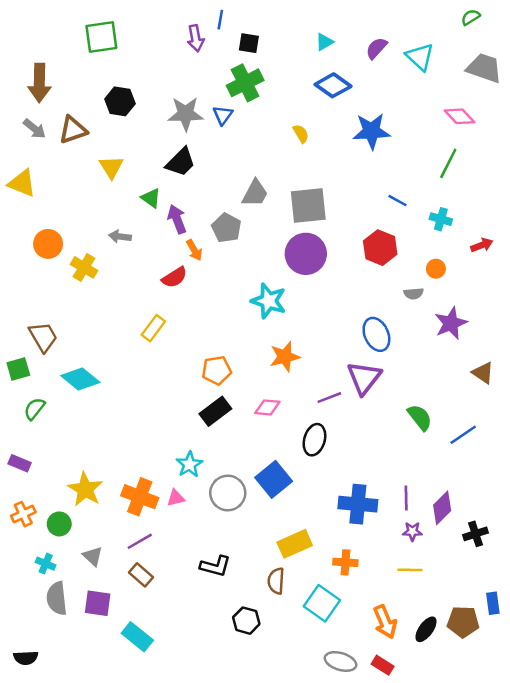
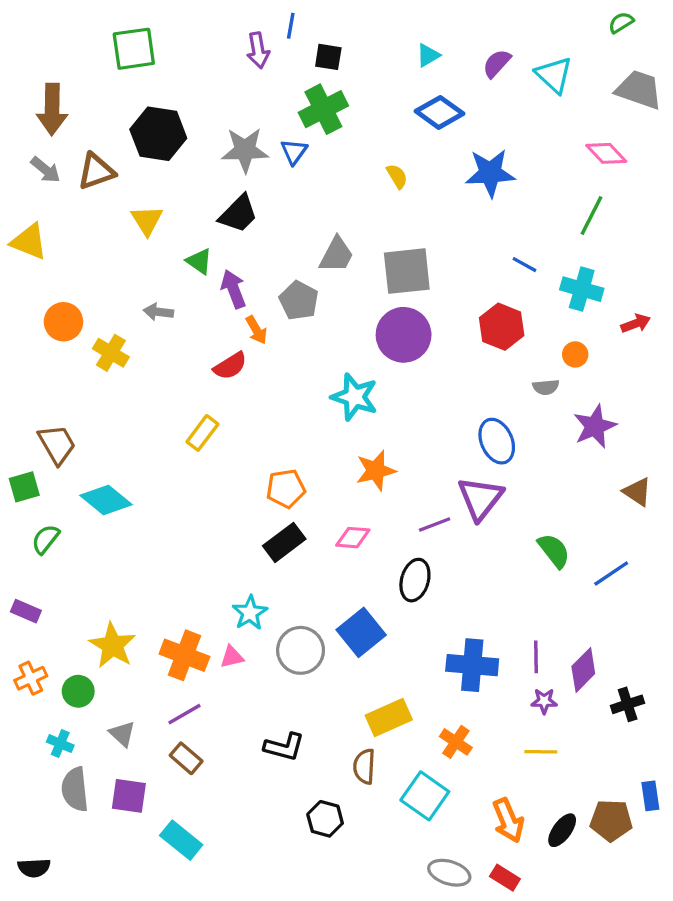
black hexagon: (120, 101) -> (158, 134), size x1.4
cyan cross: (441, 219) -> (582, 289), size x1.4
orange cross: (345, 562) -> (456, 742), turned 30

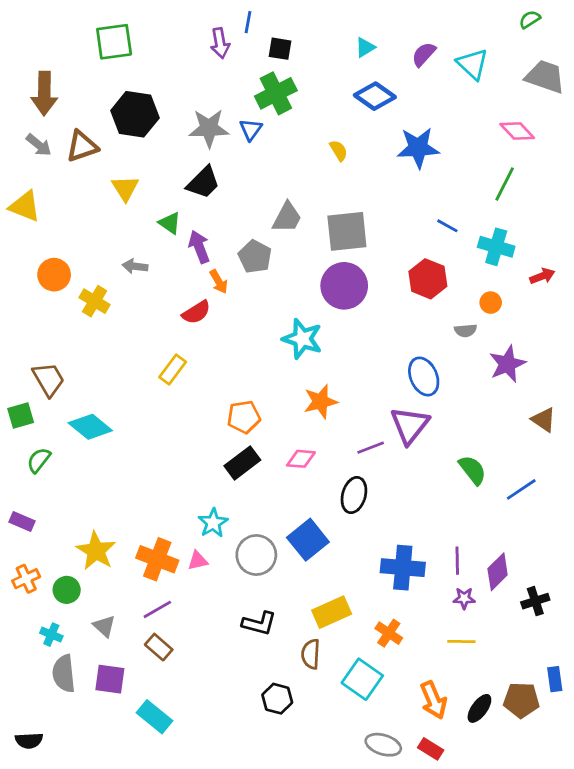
black L-shape: (284, 747) -> (259, 623), moved

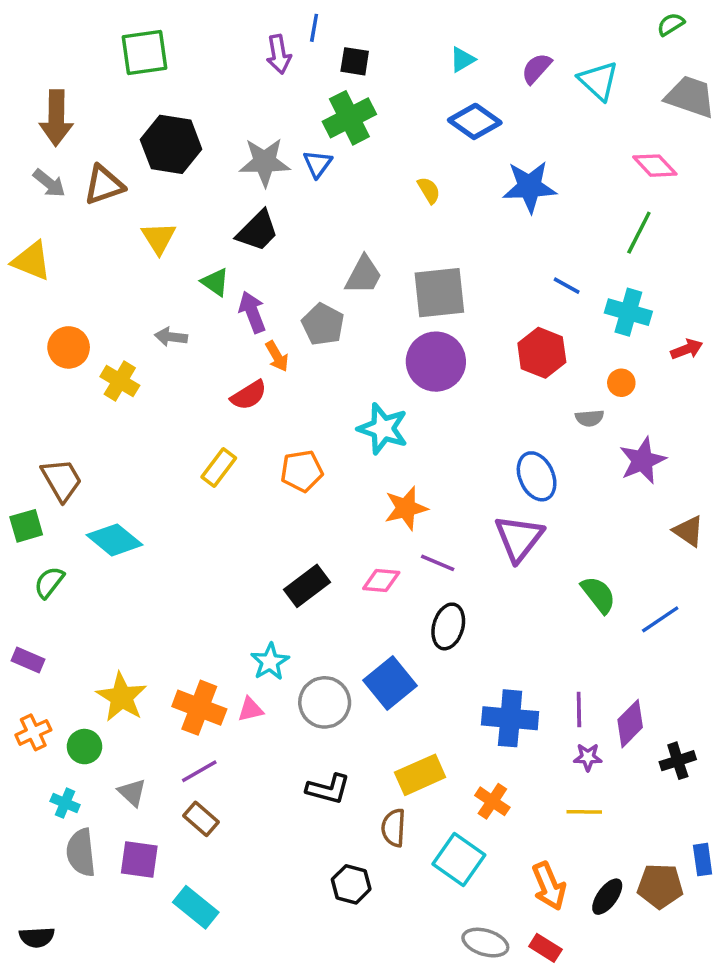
orange pentagon: (244, 417) -> (302, 471), moved
purple line: (371, 448) -> (438, 563), moved, turned 44

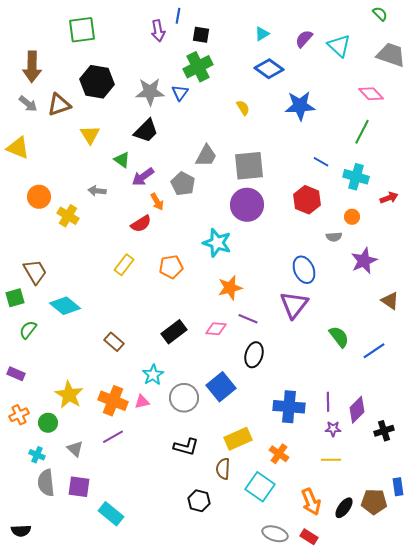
green semicircle: (671, 24) -> (380, 14), turned 77
purple arrow: (252, 312) -> (143, 177), turned -105
brown rectangle: (201, 819) -> (114, 342), moved

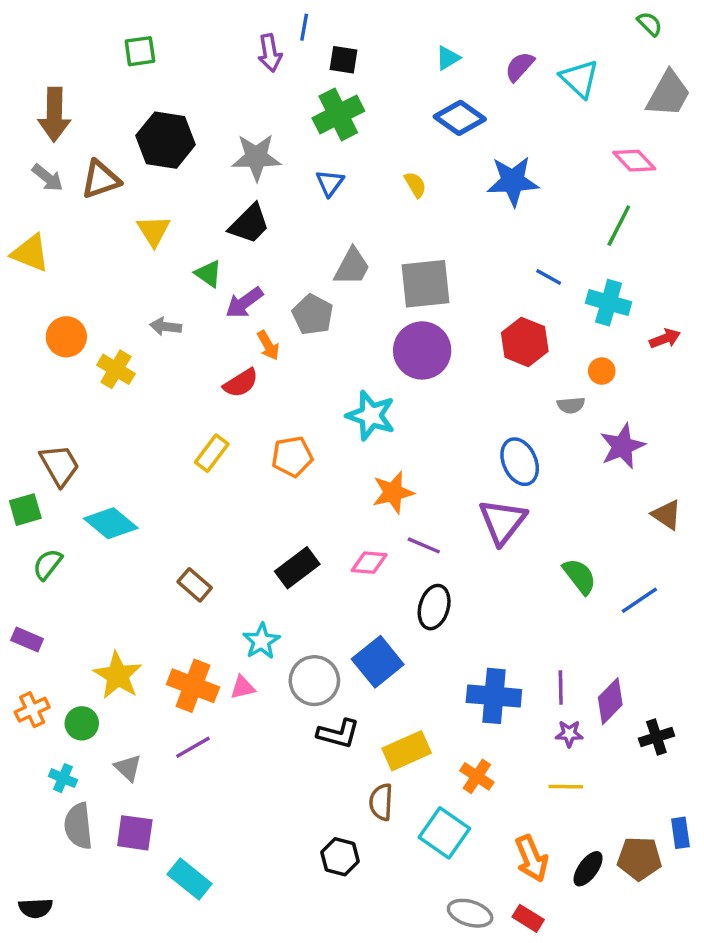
green square: (82, 30) -> (140, 51), size x0.7
gray trapezoid: (391, 55) -> (668, 94), turned 100
blue triangle: (180, 93) -> (330, 183), moved
black L-shape: (186, 447) -> (338, 734), moved

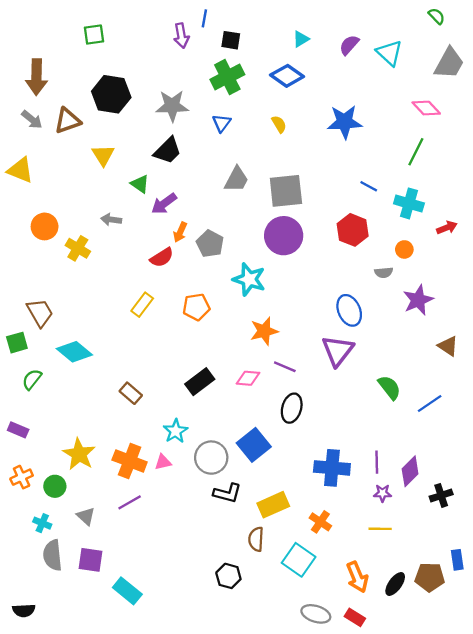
blue diamond: (460, 118) -> (287, 76), moved
gray pentagon: (313, 315) -> (210, 244), moved
orange arrow: (268, 345) -> (180, 232), turned 54

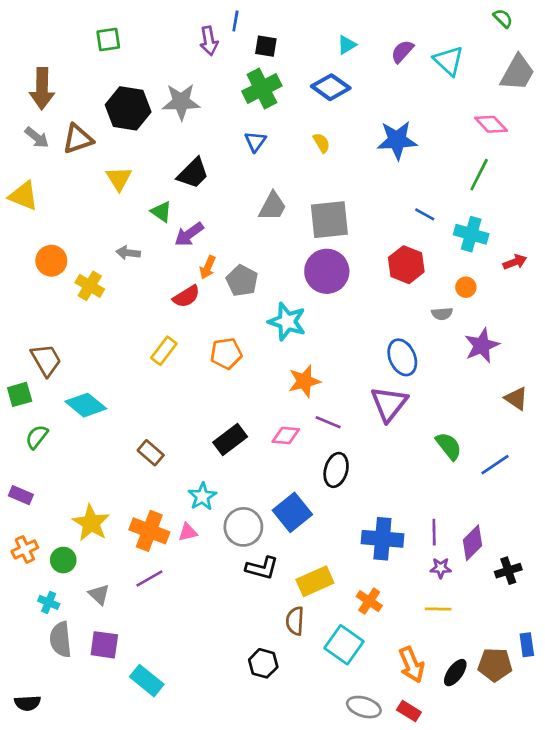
gray star: (172, 106) -> (181, 102), moved

